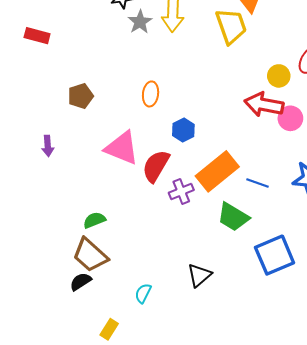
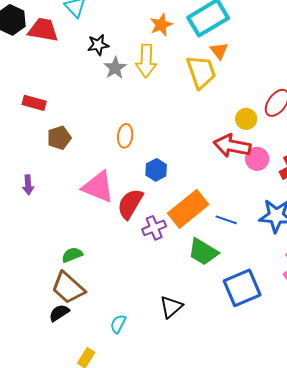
red rectangle: (37, 36) -> (34, 103), moved

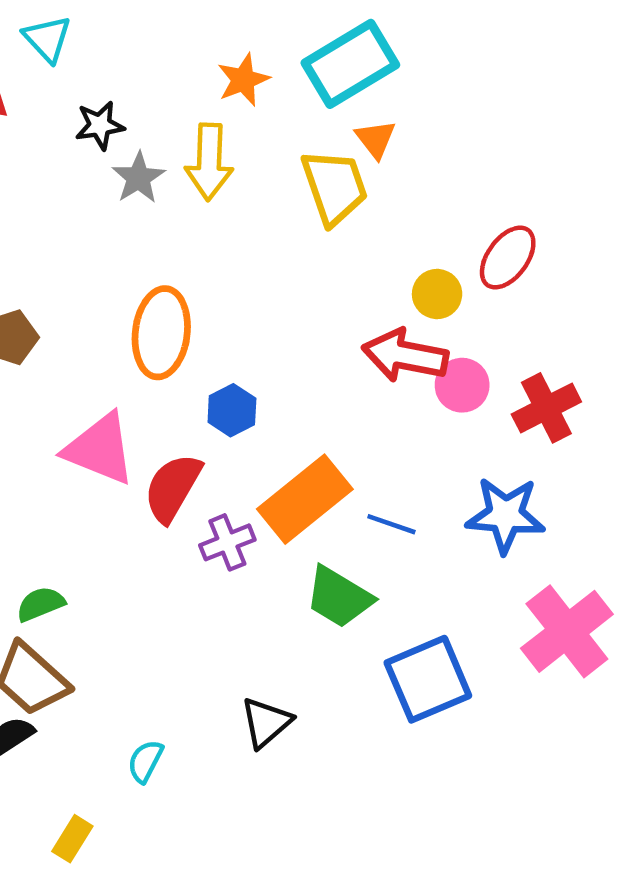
orange ellipse: (125, 136) -> (161, 333), size x1.6

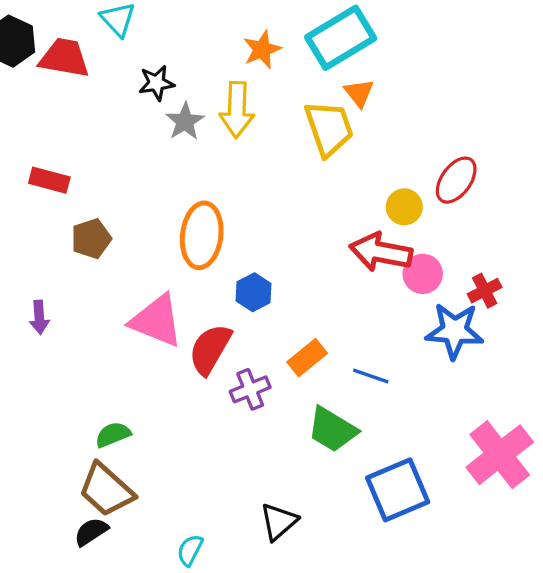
red cross: (546, 408) -> (485, 291), size x0.7
orange rectangle: (305, 499) -> (307, 358), size x0.6
blue star: (505, 515) -> (454, 331), moved

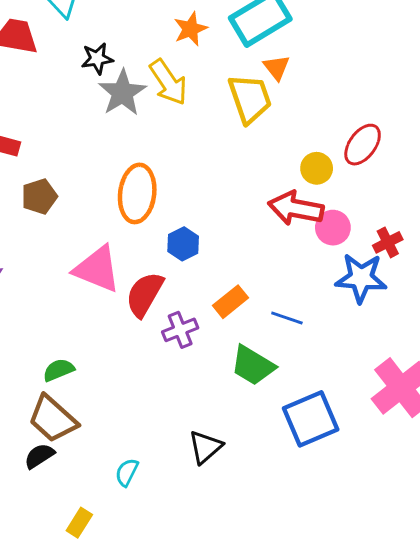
yellow arrow: (237, 110) -> (168, 82), turned -36
gray star: (185, 121) -> (122, 93), size x1.4

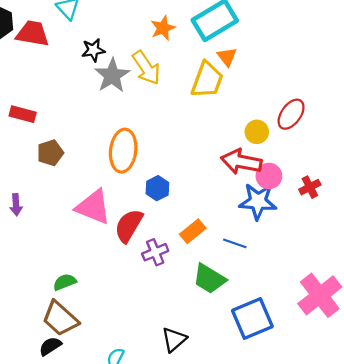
yellow trapezoid: (250, 99) -> (207, 80), turned 39
blue star: (361, 278) -> (258, 201), moved

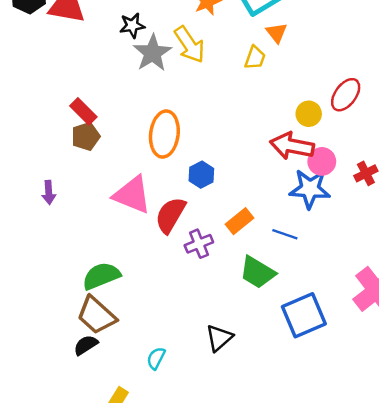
yellow trapezoid: (207, 80) -> (255, 58), size x0.6
red rectangle: (23, 114) -> (83, 111), moved, turned 30
green semicircle: (65, 282) -> (101, 276), size x1.5

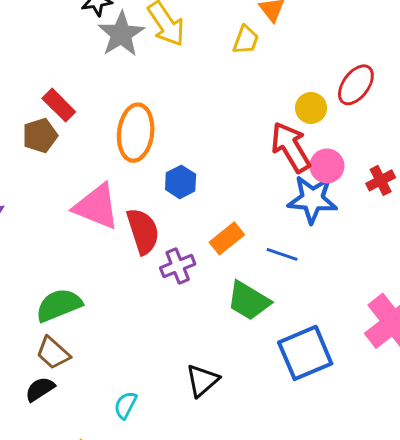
red rectangle: (83, 111) -> (59, 105), moved
red arrow: (292, 146) -> (291, 147), turned 48
red semicircle: (170, 215) -> (143, 231), turned 132
brown trapezoid: (96, 315) -> (53, 353), size x0.7

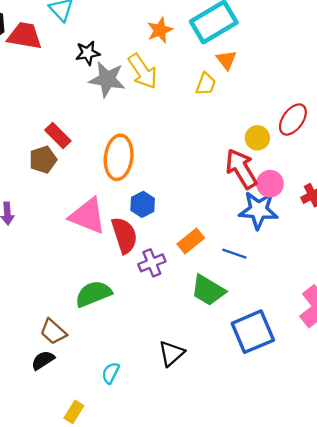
gray star: (121, 34) -> (107, 79), turned -30
blue hexagon: (181, 182) -> (143, 204), moved
green semicircle: (59, 305) -> (93, 294), moved

